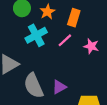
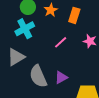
cyan cross: (36, 35) -> (25, 29), moved
pink line: (65, 40) -> (61, 42), moved

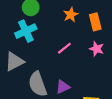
orange star: (51, 10) -> (71, 15), moved
orange rectangle: (74, 15) -> (95, 22), moved, turned -35

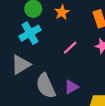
orange star: (71, 15) -> (62, 12), moved

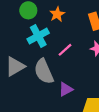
cyan cross: (30, 33) -> (38, 36), moved
gray semicircle: (46, 86) -> (44, 71), moved

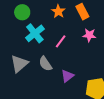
orange star: (57, 14) -> (58, 11), moved
gray semicircle: (44, 71) -> (45, 64), size x0.7

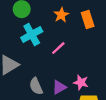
pink star: (89, 35) -> (81, 82), moved
gray semicircle: (45, 64) -> (36, 86), moved

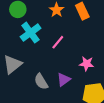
pink star: (81, 82) -> (87, 64), moved

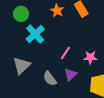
pink line: (58, 42) -> (65, 53), moved

